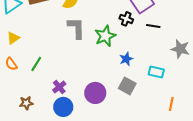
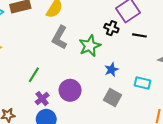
gray L-shape: (76, 28) -> (60, 37), turned -150
green line: (36, 64) -> (34, 75), moved
purple circle: (95, 93) -> (70, 90), moved

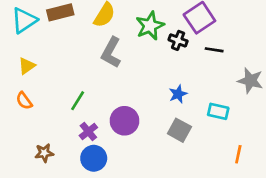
green star: (90, 46) -> (150, 26), moved

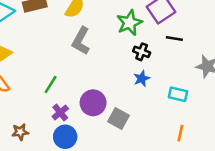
green star: (150, 26) -> (129, 23), moved
black cross: (178, 40) -> (142, 52), moved
gray square: (179, 130) -> (119, 119), moved
orange line: (238, 154) -> (180, 133), moved

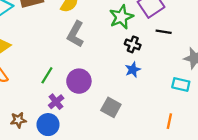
cyan rectangle: (178, 94) -> (181, 85), moved
purple circle: (93, 103) -> (79, 81), moved
blue circle: (65, 137) -> (48, 125), moved

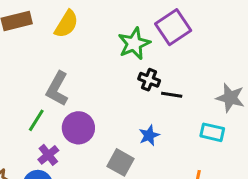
black line: (164, 32) -> (172, 95), moved
gray L-shape: (76, 34) -> (57, 89), moved
blue star: (133, 70) -> (149, 135), moved

